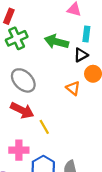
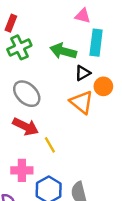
cyan rectangle: (86, 34) -> (96, 43), size x1.5
black triangle: (81, 55) -> (83, 73), moved
orange triangle: (73, 88) -> (81, 102), size x1.5

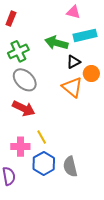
cyan rectangle: (96, 43) -> (85, 35), turned 70
green cross: (19, 47) -> (18, 51), moved
yellow line: (50, 145) -> (42, 137), moved

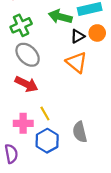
orange circle: (91, 74) -> (97, 33), moved
gray semicircle: (70, 167) -> (80, 132), moved

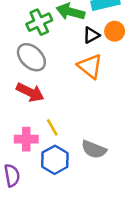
green cross: (21, 25) -> (39, 22), moved
gray semicircle: (80, 132) -> (94, 149), turned -54

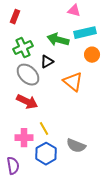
green cross: (39, 22) -> (23, 48), moved
black triangle: (91, 35) -> (47, 62), moved

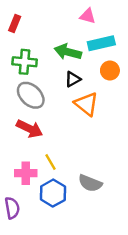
green cross: (23, 48) -> (25, 62), turned 30
black triangle: (47, 62) -> (73, 79), moved

